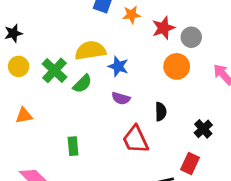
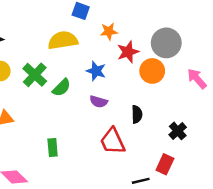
orange star: (132, 15) -> (109, 31), moved
red star: (163, 28) -> (128, 52), moved
gray circle: (191, 37) -> (166, 43), size x1.5
yellow semicircle: (90, 51) -> (63, 40), moved

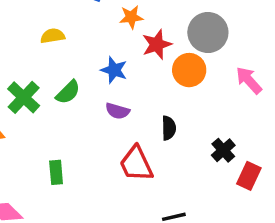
yellow semicircle: (63, 40) -> (53, 36), moved, size x0.6
green cross: (35, 75) -> (24, 97), moved
red rectangle: (165, 164) -> (249, 176), moved

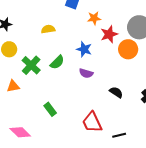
black semicircle: (169, 128) -> (116, 92), moved, turned -56
red trapezoid: (136, 164) -> (92, 122), moved
green rectangle: (56, 172) -> (50, 109), turned -32

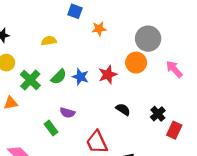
red star: (109, 34) -> (108, 75), moved
blue star: (84, 49) -> (80, 77), moved
purple semicircle: (86, 73) -> (67, 113), moved

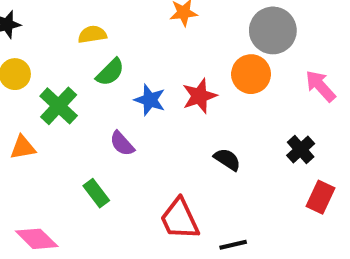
green semicircle: (59, 77) -> (110, 72), moved
purple semicircle: (67, 113) -> (122, 144), moved, turned 32
black cross: (158, 114) -> (301, 150), moved

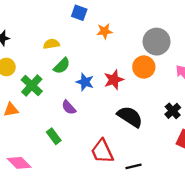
black semicircle: (227, 159) -> (130, 117), size x1.6

